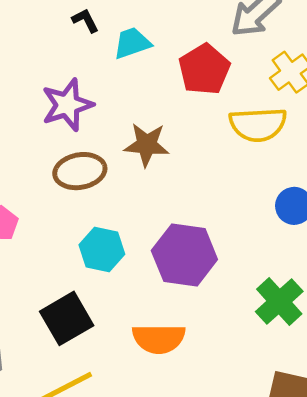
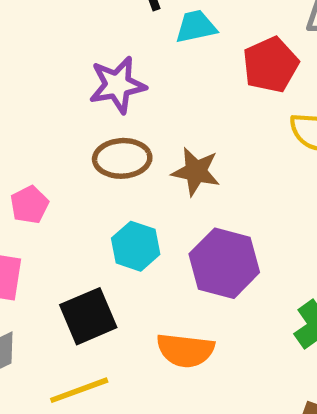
brown star: (147, 145) -> (196, 172), moved

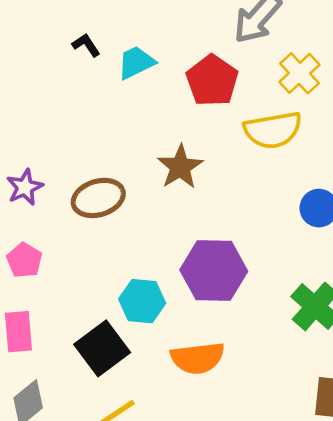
purple star: (117, 85) -> (25, 187), moved, size x0.7
brown star: (196, 172) -> (180, 167), moved, turned -30
cyan hexagon: (136, 246) -> (142, 301), moved

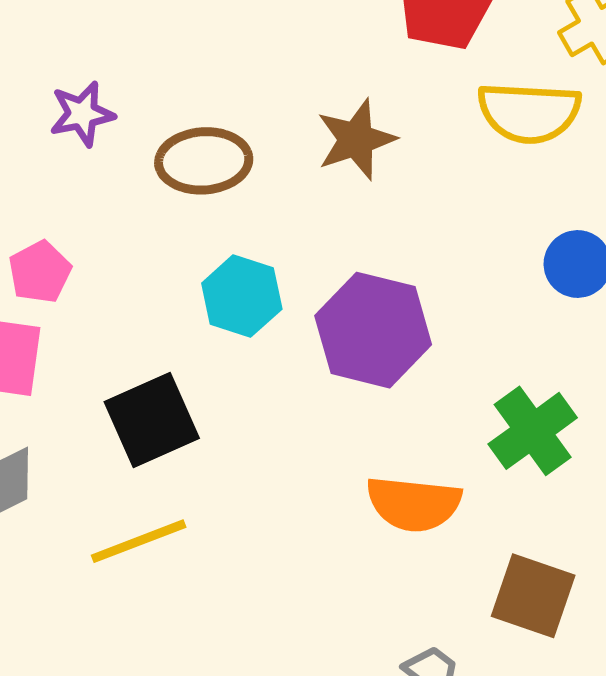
pink pentagon: (24, 260) -> (40, 272), moved
cyan hexagon: (142, 301) -> (242, 296), moved
orange semicircle: (198, 358) -> (414, 504), moved

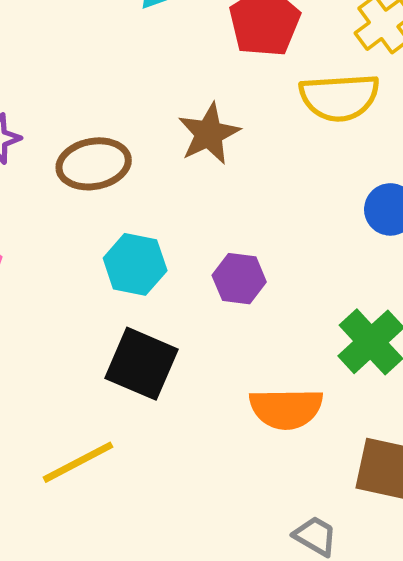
purple hexagon: (373, 330) -> (239, 279), size x0.6
black square: (152, 420) -> (142, 364), moved, turned -36

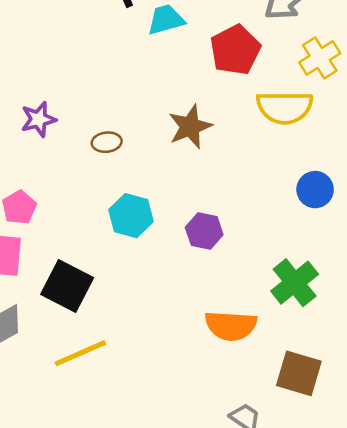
brown ellipse: (94, 164) -> (107, 142), size x0.6
black square: (142, 364) -> (67, 286), moved

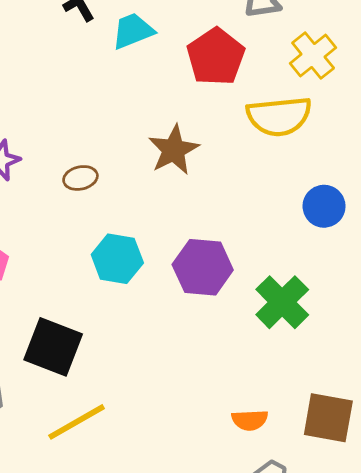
purple hexagon: (204, 231) -> (203, 267), size x1.4
green cross: (295, 283) -> (282, 302), moved
orange semicircle: (231, 326) -> (250, 420), moved, size x0.6

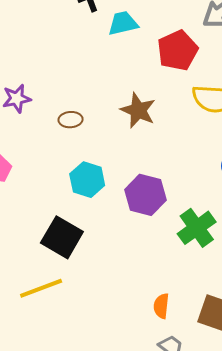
brown star: (174, 150) -> (138, 110), turned -30
black square: (53, 347) -> (62, 237), moved
orange semicircle: (250, 420) -> (161, 306), turned 90

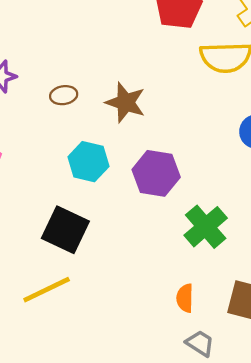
brown star: (138, 110) -> (125, 102), moved
green cross: (197, 228) -> (206, 227), moved

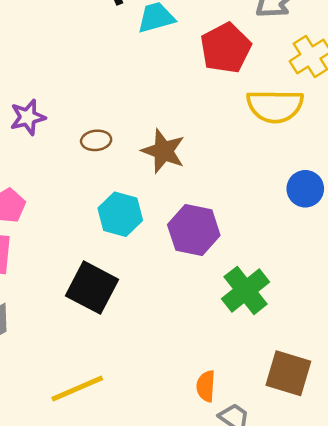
yellow line: (47, 290) -> (77, 389), moved
orange semicircle: (185, 298) -> (206, 386), moved

